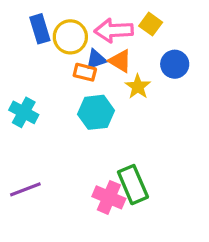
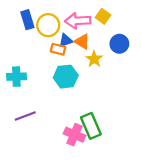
cyan cross: (24, 112) -> (16, 77), turned -30
purple line: (25, 189) -> (25, 116), moved

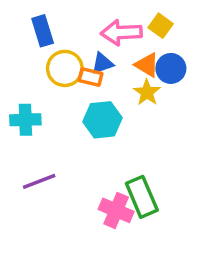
yellow circle: (48, 25) -> (65, 68), moved
orange triangle: (82, 42) -> (147, 65), moved
blue circle: (119, 44) -> (171, 68), moved

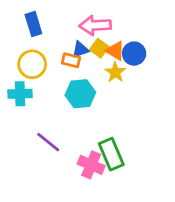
yellow square: (161, 26) -> (99, 48), moved
yellow circle: (65, 68) -> (32, 64), moved
purple line: (39, 181) -> (48, 142), moved, turned 60

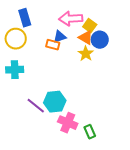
yellow square: (99, 48) -> (90, 26), moved
yellow circle: (32, 64) -> (16, 39), moved
cyan hexagon: (80, 94) -> (55, 102), moved
green rectangle: (111, 154) -> (90, 132), moved, size x0.6

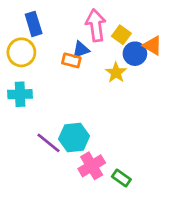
pink arrow: (71, 19) -> (96, 25), turned 85
orange triangle: (86, 38) -> (152, 46), moved
pink cross: (68, 123) -> (92, 166), turned 36
green rectangle: (90, 132) -> (121, 178), turned -32

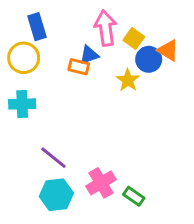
cyan hexagon: (74, 137) -> (56, 195), moved

